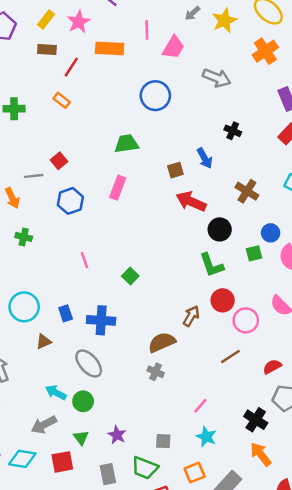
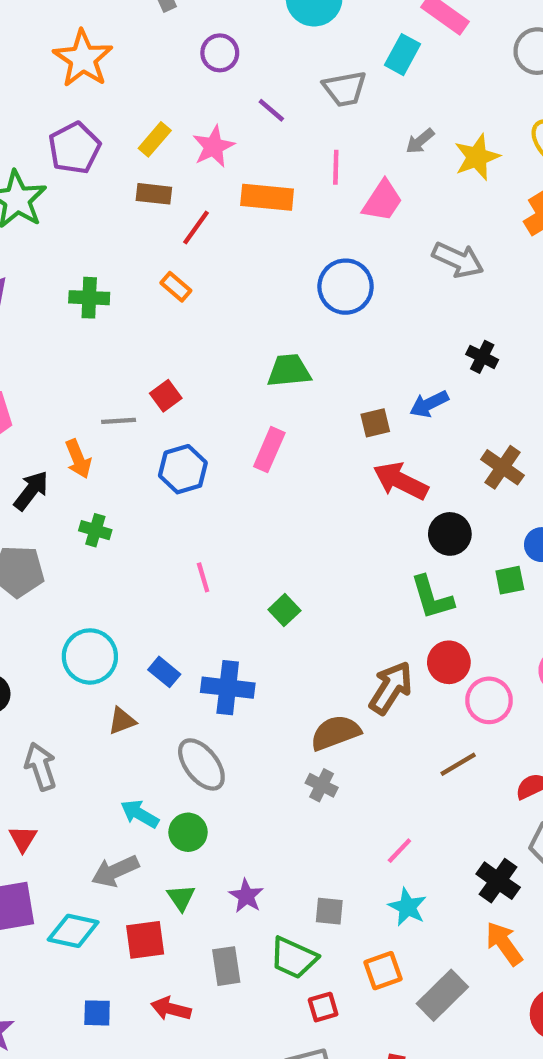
blue arrow: (205, 158) -> (429, 404), turned 90
blue rectangle: (66, 313) -> (164, 672), turned -35
brown arrow: (191, 316) -> (391, 688), size x1.4

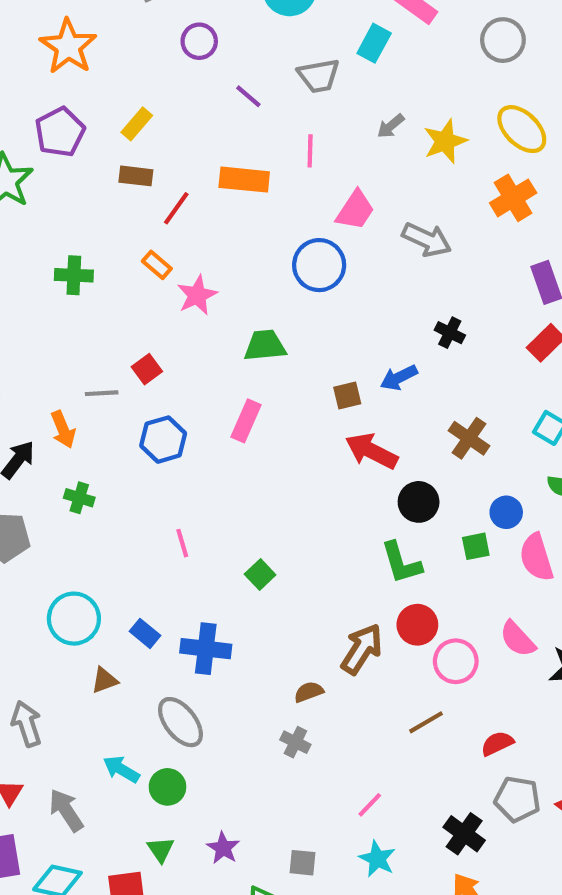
pink star: (214, 147) -> (197, 295), moved
pink trapezoid: (382, 201) -> (355, 210), moved
brown semicircle: (335, 733) -> (309, 692), size x0.6
gray arrow: (115, 871) -> (66, 810), moved, turned 81

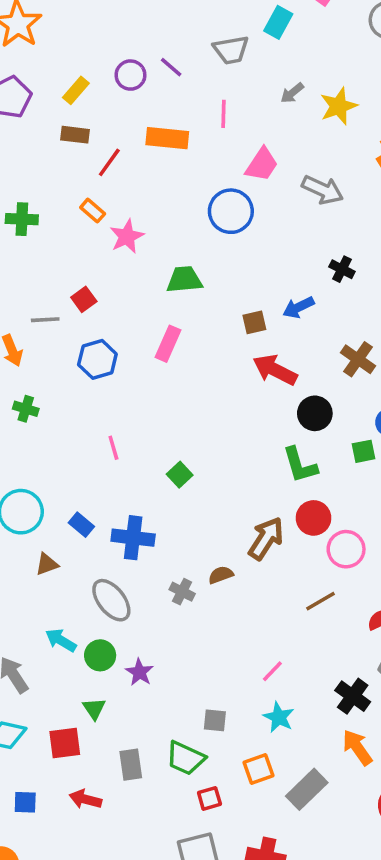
purple circle: (199, 41) -> (130, 75), moved
gray cross: (295, 742) -> (182, 592), moved
purple star: (223, 848) -> (139, 672), moved

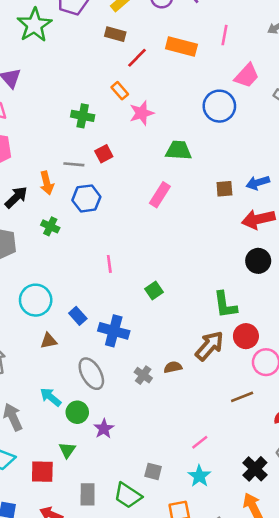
green cross: (22, 219) -> (83, 116), moved
blue hexagon: (97, 359) -> (86, 198), moved
red arrow: (275, 370) -> (258, 219), moved, turned -48
green L-shape: (300, 465) -> (225, 305), moved

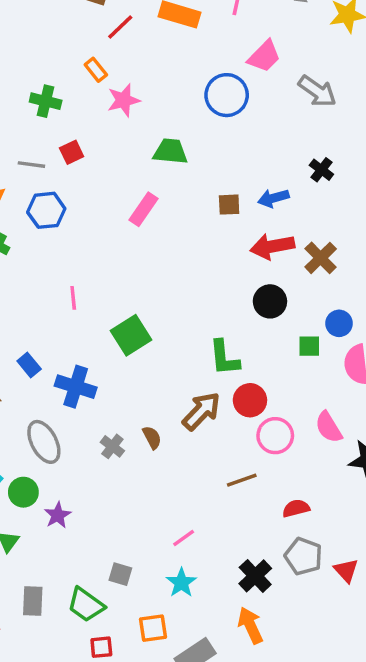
green square: (154, 291) -> (131, 335), size x1.6
brown semicircle: (173, 367) -> (152, 437), turned 72

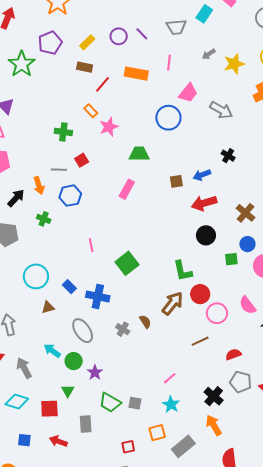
brown cross: (321, 258) -> (245, 213), moved
green trapezoid: (86, 605) -> (110, 403), moved

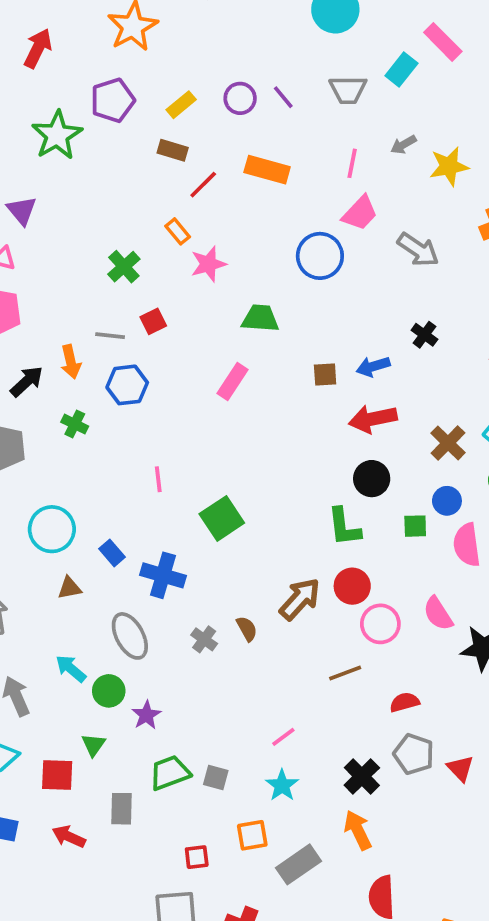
pink line: (169, 63) -> (352, 163), moved
green cross: (63, 132) -> (124, 267), turned 36
green L-shape: (183, 271) -> (344, 527), moved
green trapezoid: (110, 403) -> (170, 773), turned 125

